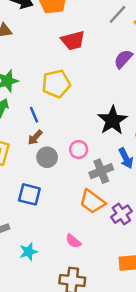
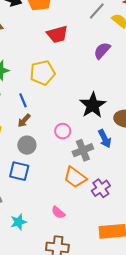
gray circle: (47, 157) -> (27, 145), moved

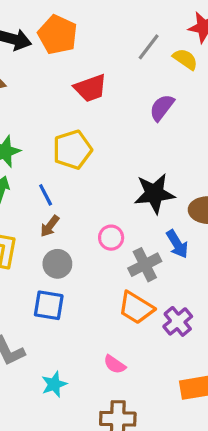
black star: (93, 105) -> (154, 194), turned 30

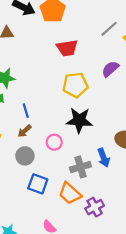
yellow pentagon: (72, 150) -> (75, 85), moved
black star: (154, 194) -> (79, 120), moved
pink circle: (111, 238) -> (54, 142), moved
blue square: (49, 305) -> (38, 184), moved

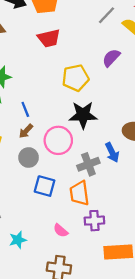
red trapezoid: (67, 48) -> (49, 38), moved
pink circle: (54, 142) -> (58, 140), size x1.6
orange trapezoid: (70, 193) -> (79, 193), turned 45
purple cross: (95, 207) -> (94, 221), moved, turned 30

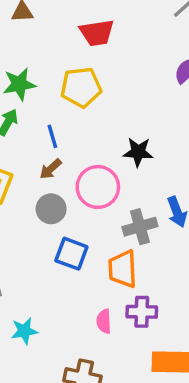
yellow pentagon: (76, 78) -> (81, 87), moved
black star: (83, 115) -> (138, 152), size x0.7
pink semicircle: (61, 231) -> (104, 321), moved, turned 42

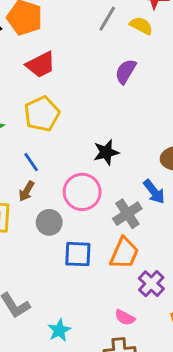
brown arrow: (51, 169) -> (27, 191), moved
orange trapezoid: (123, 269) -> (124, 253), turned -136
purple cross: (142, 312) -> (151, 284), turned -30
pink semicircle: (104, 321) -> (125, 318), moved, turned -42

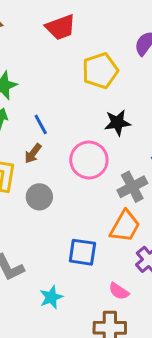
yellow pentagon: (42, 114) -> (100, 71), moved
gray circle: (49, 222) -> (39, 197), moved
blue square: (78, 254) -> (82, 252), moved

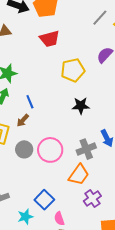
pink circle: (89, 160) -> (50, 150), moved
blue square: (82, 252) -> (44, 200), moved, turned 30
pink semicircle: (119, 291) -> (59, 219), moved, turned 32

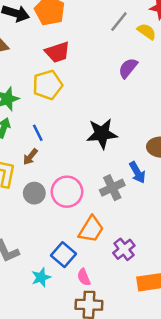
yellow pentagon: (73, 70) -> (48, 85), moved
black star: (81, 106) -> (102, 134), size x1.4
orange trapezoid: (79, 175) -> (91, 229), moved

